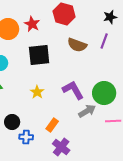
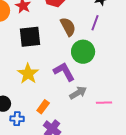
brown semicircle: (77, 45) -> (68, 27), turned -138
yellow star: (37, 92) -> (28, 74), size x1.5
green circle: (104, 93) -> (83, 52), moved

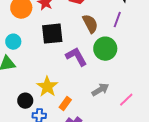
purple L-shape: (64, 72) -> (76, 57), moved
yellow star: (28, 74) -> (47, 87), moved
pink line: (104, 103) -> (126, 100), turned -42

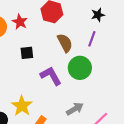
black square: (52, 34) -> (27, 53), size x0.6

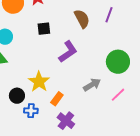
green circle: (80, 68) -> (118, 62), moved
purple L-shape: (51, 76) -> (68, 52), turned 85

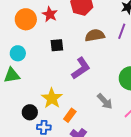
brown semicircle: (82, 19) -> (95, 35), turned -72
gray arrow: (92, 85) -> (105, 101), turned 78

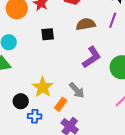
purple L-shape: (81, 68) -> (92, 57), moved
gray arrow: (105, 101) -> (77, 90), moved

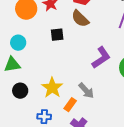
brown semicircle: (86, 24) -> (80, 19), moved, turned -126
black circle: (21, 101) -> (20, 91), moved

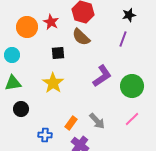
cyan circle: (18, 43) -> (12, 55), moved
yellow star: (52, 88) -> (53, 83), moved
gray arrow: (86, 91) -> (97, 121), moved

